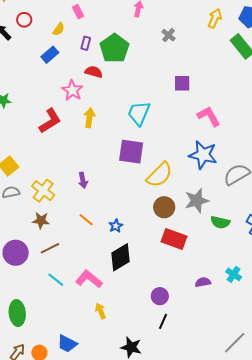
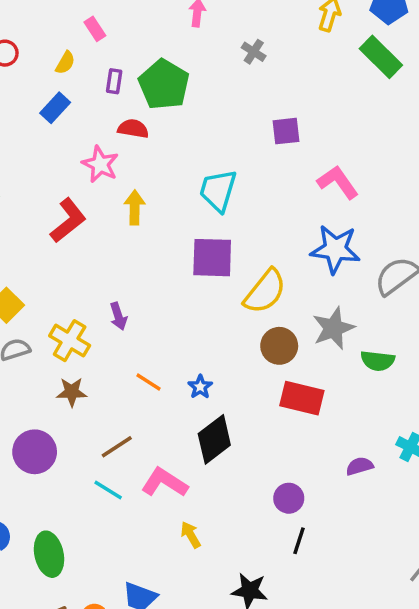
purple arrow: (83, 180) -> (118, 316), moved
brown line: (50, 248) -> (117, 447), moved

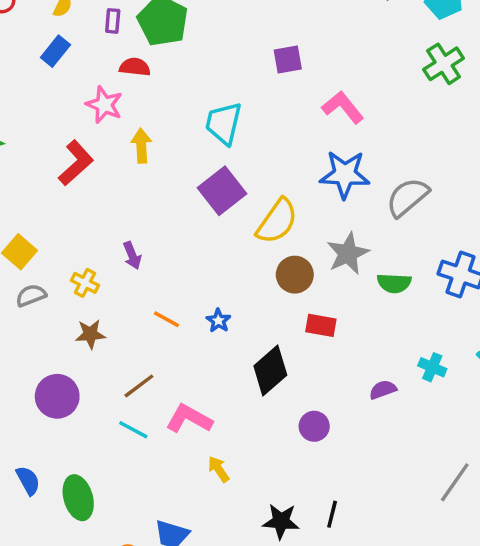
purple square: (212, 258) -> (222, 191), turned -36
yellow cross: (70, 341) -> (85, 283), size x0.7
red rectangle: (302, 398) -> (321, 325), size x0.7
black diamond: (214, 439) -> (270, 370), moved
black line: (299, 541) -> (332, 514), moved

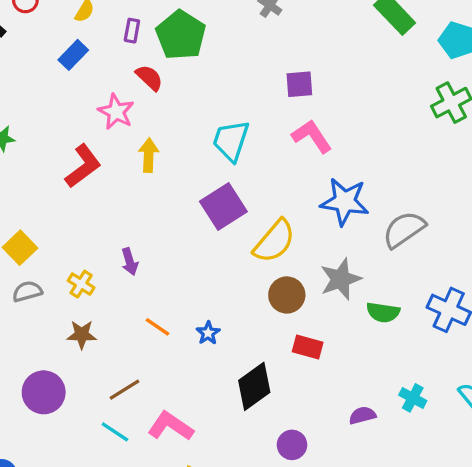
red semicircle: (135, 67) -> (149, 78), turned 32
pink L-shape: (343, 107) -> (312, 136), moved

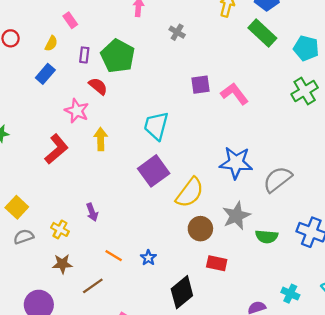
pink L-shape: (312, 136) -> (235, 94), moved
brown line: (125, 390) -> (93, 286), moved

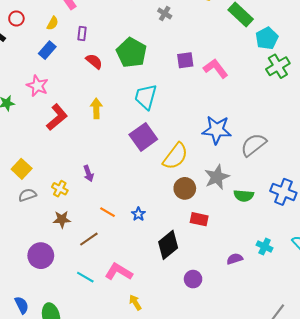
cyan pentagon: (306, 48) -> (267, 38), moved, turned 30
green pentagon: (118, 56) -> (131, 53), moved
pink star: (77, 111) -> (37, 86), moved

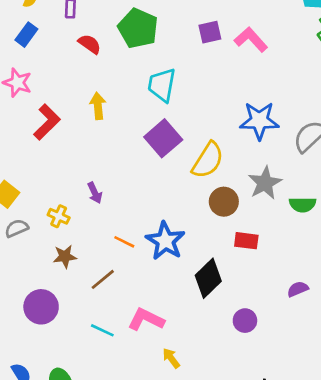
blue star: (138, 214) -> (165, 241), size x2.0

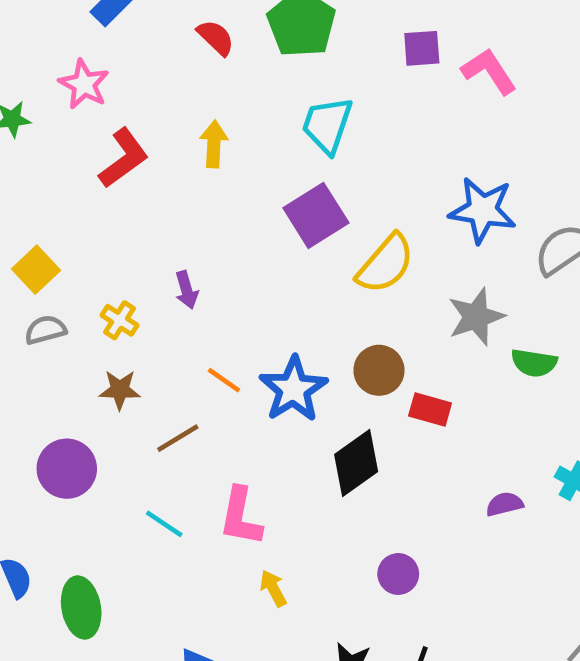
brown circle: (224, 202) -> (379, 370), moved
pink L-shape: (146, 319) -> (241, 517), turned -114
purple circle: (245, 321) -> (398, 574), moved

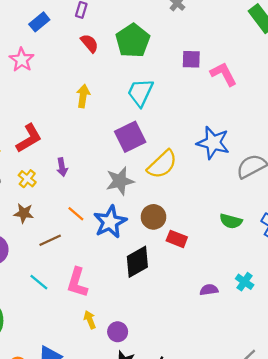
red L-shape: (124, 158) -> (29, 138), moved
gray star: (476, 317) -> (120, 181), moved
purple circle: (398, 574) -> (118, 332), moved

